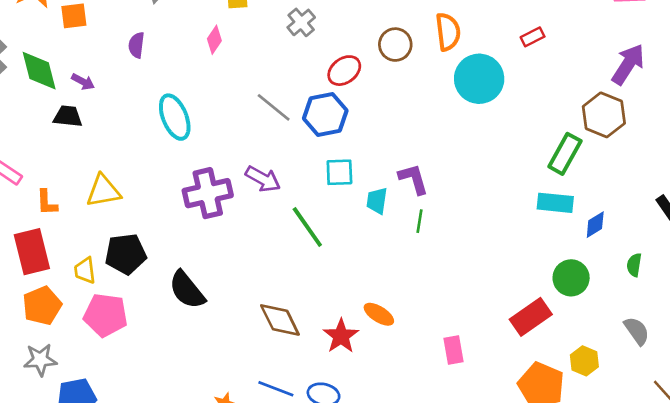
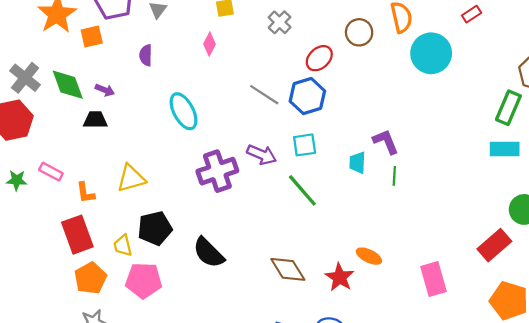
cyan square: (339, 172) -> (305, 145), moved
pink rectangle: (453, 350) -> (433, 279), size x1.4

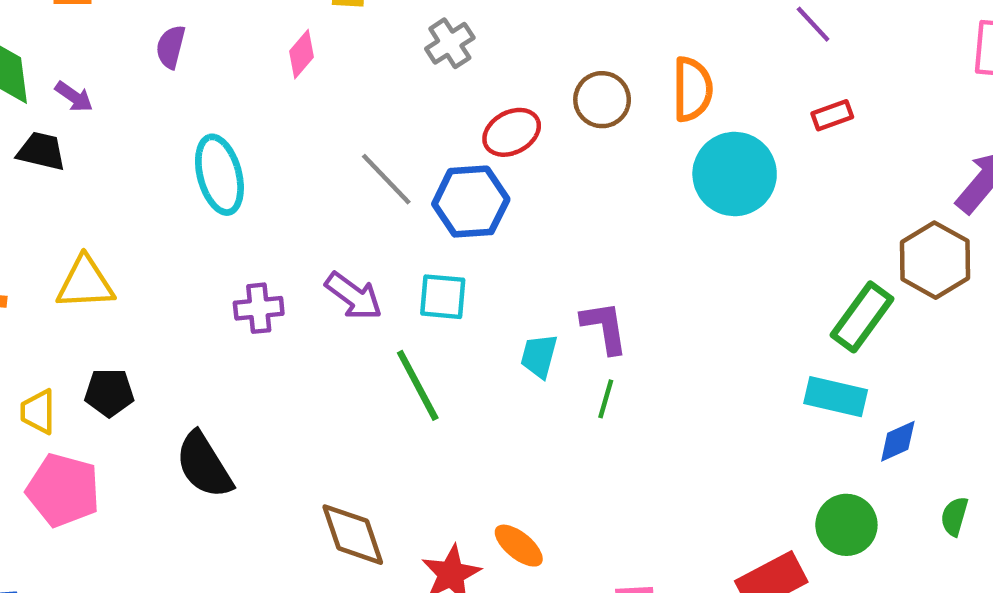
purple cross: (217, 171) -> (259, 308), size x0.6
black pentagon: (155, 228) -> (109, 393), size x0.7

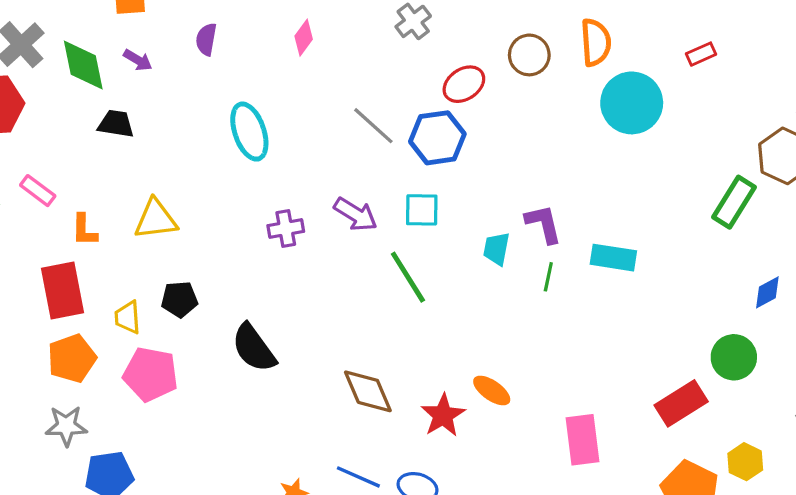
purple arrow: (74, 97) -> (138, 60), moved
cyan rectangle: (836, 397) -> (613, 258), moved

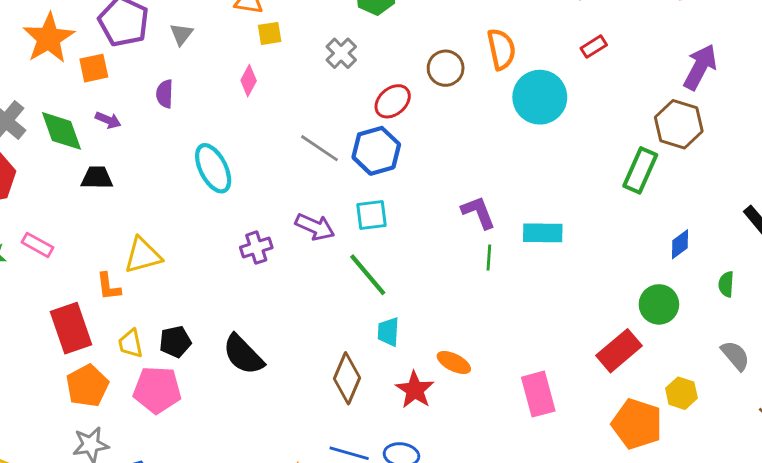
orange L-shape: (84, 230) -> (109, 287), moved
cyan trapezoid: (496, 249) -> (388, 332), moved
black pentagon: (179, 299) -> (175, 342), moved
brown diamond: (368, 391) -> (347, 378), turned 54

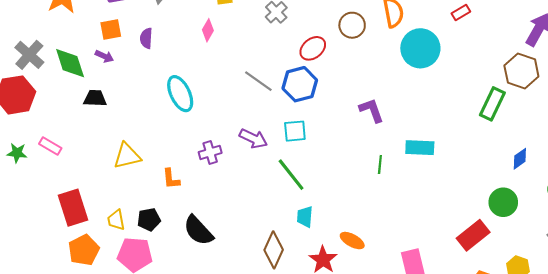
orange square: (94, 68) -> (111, 29), moved
purple L-shape: (478, 212) -> (371, 110), moved
orange L-shape: (109, 287) -> (171, 179), moved

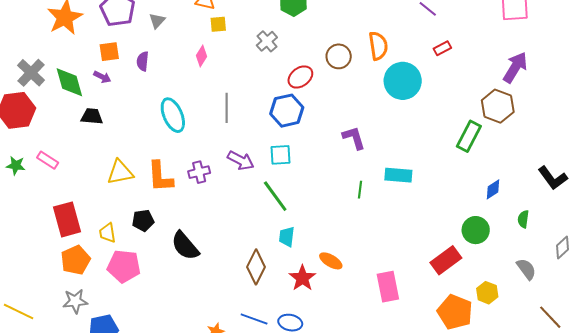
gray line: (258, 81) -> (227, 108), moved, turned 52
orange L-shape: (171, 179) -> (160, 177), moved, size x1.6
black pentagon: (149, 220) -> (143, 220), moved

